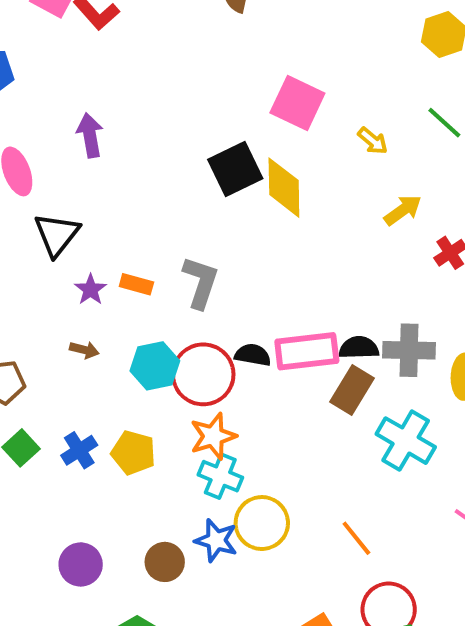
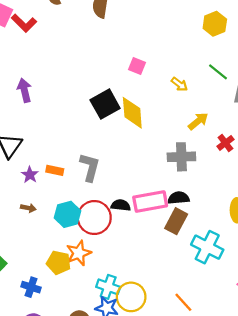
pink square: (297, 103) -> (137, 66), size x0.6
gray cross: (409, 350) -> (181, 157), moved
orange star: (213, 436) -> (79, 253), moved
blue cross: (79, 450) -> (31, 287), moved, turned -36
cyan cross: (220, 476) -> (108, 287), moved

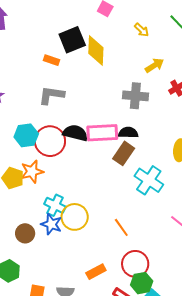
gray L-shape: (90, 167) -> (51, 95), turned -104
orange rectangle: (55, 170) -> (52, 60), moved
black semicircle: (121, 205) -> (75, 133), size x1.4

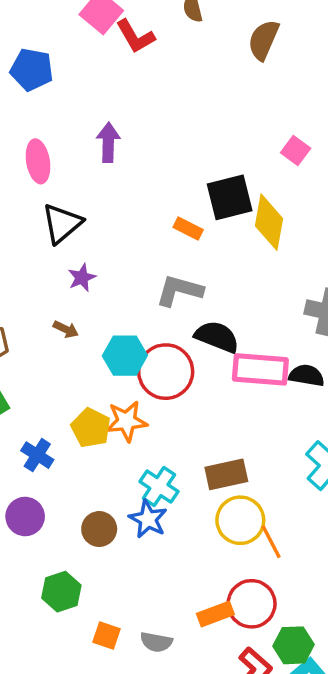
black semicircle: (75, 133) -> (217, 337), moved
brown rectangle: (124, 153) -> (226, 474), moved, turned 35
yellow circle: (75, 217) -> (240, 520), moved
red circle: (135, 264) -> (252, 604), moved

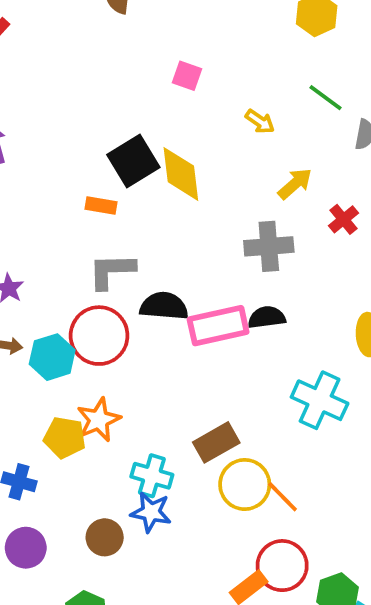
pink square: (296, 151) -> (187, 76), moved
cyan hexagon: (125, 356) -> (52, 357), moved
red circle: (166, 372) -> (99, 336), moved

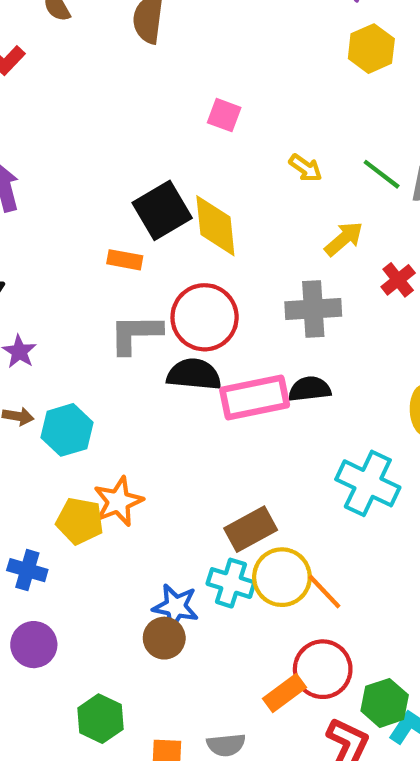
green line: (326, 98) -> (382, 174), moved
red circle: (99, 336) -> (205, 317), moved
cyan cross: (152, 476) -> (231, 583), moved
brown circle: (105, 537) -> (164, 638), moved

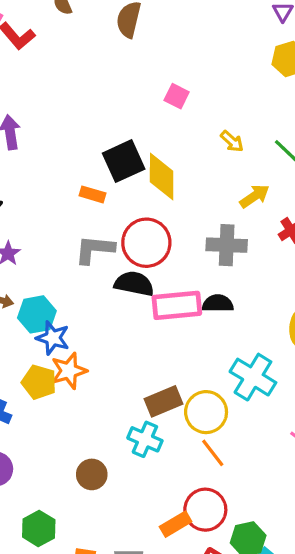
yellow circle: (282, 577) -> (206, 412), moved
blue star: (176, 607) -> (53, 338), moved

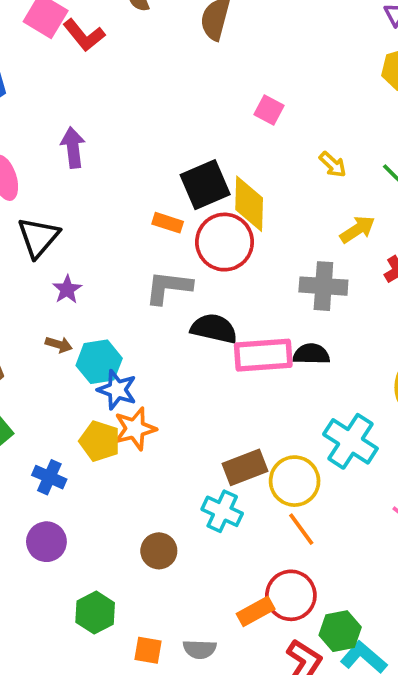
red circle: (146, 243) -> (225, 242), moved

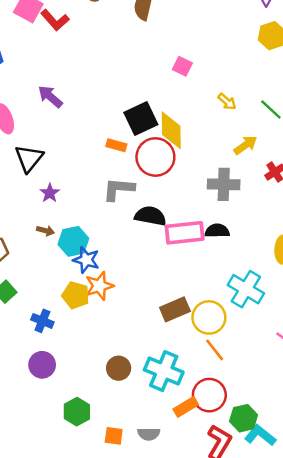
purple arrow: (73, 147) -> (50, 97), turned -40
cyan cross: (222, 511) -> (164, 371), moved, size x1.4

